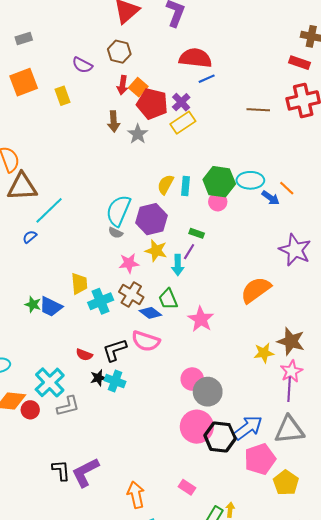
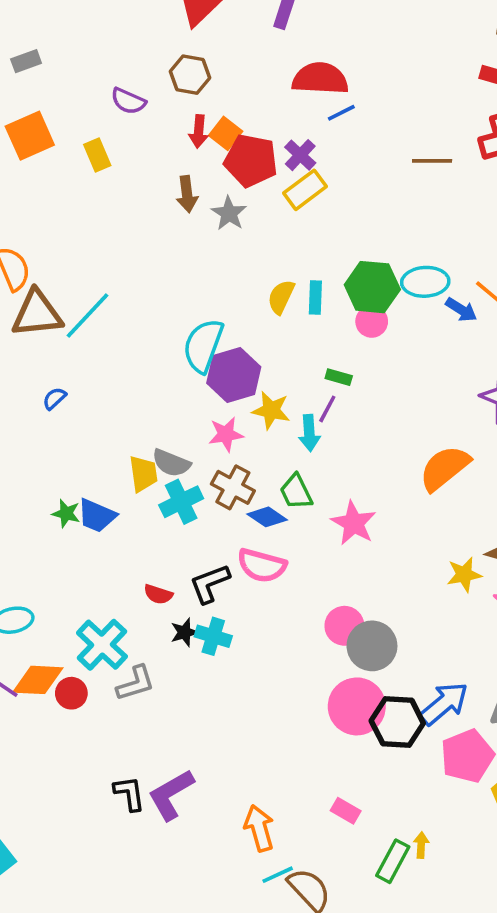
cyan line: (49, 210) -> (88, 316), moved
purple hexagon: (152, 219) -> (234, 375), moved
gray semicircle: (116, 233) -> (171, 463), moved, size x1.5

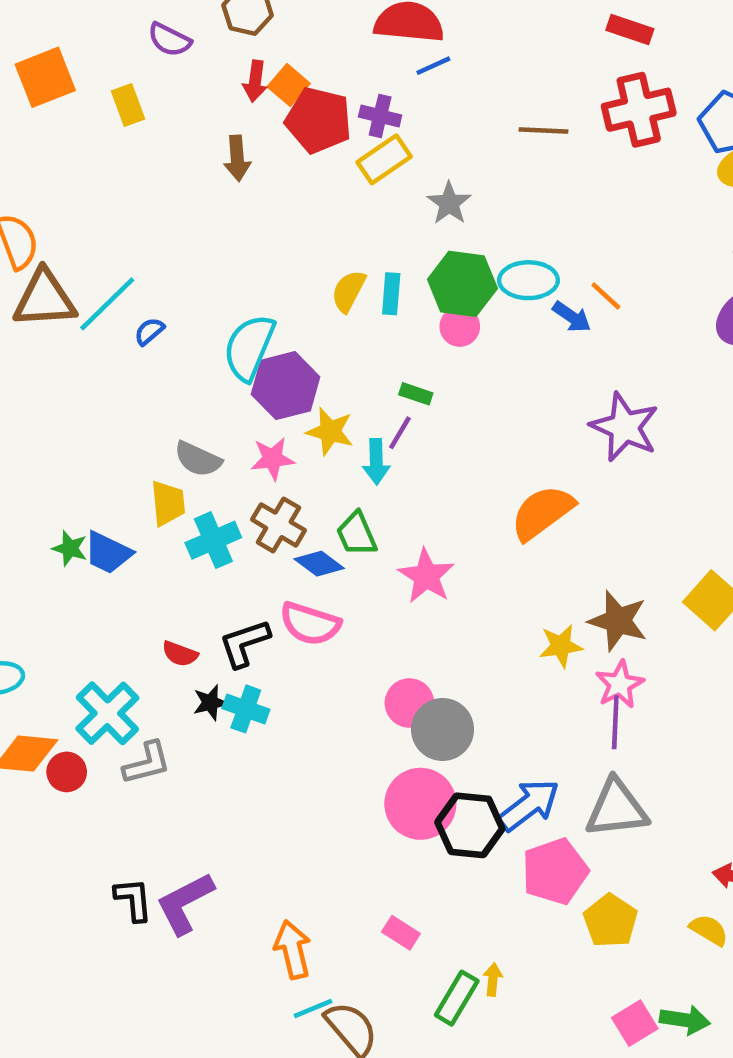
purple cross: (300, 155) -> (380, 116), turned -32
gray star: (229, 213) -> (449, 203), moved
blue semicircle: (54, 398) -> (149, 331), moved
gray semicircle: (171, 463) -> (198, 459), moved

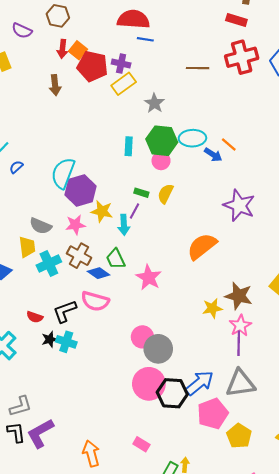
blue line: (433, 66) -> (145, 39), turned 35
yellow semicircle: (348, 291) -> (165, 194), moved
gray L-shape: (147, 763) -> (21, 406), moved

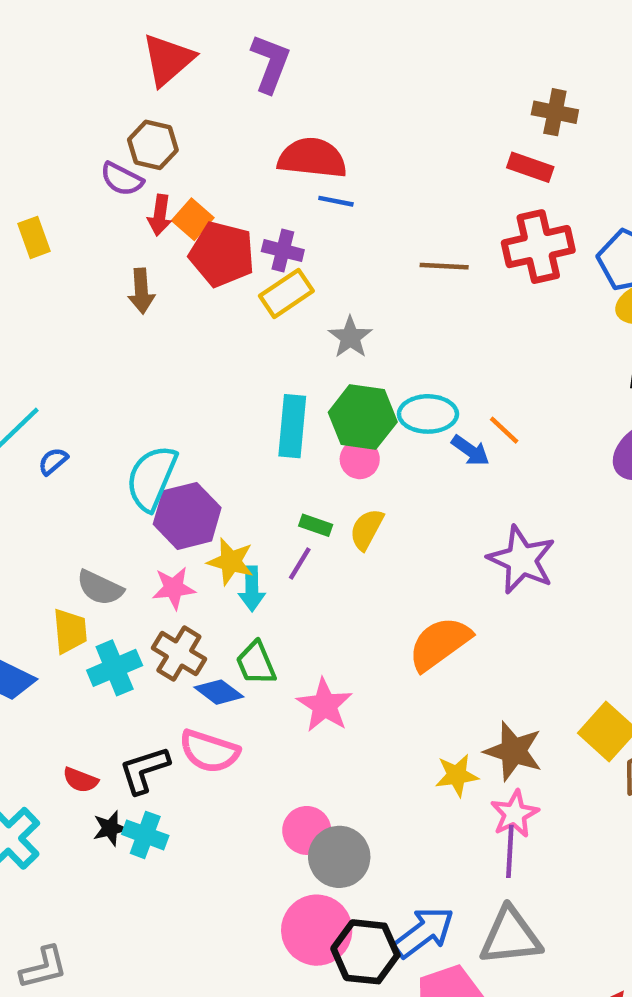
purple semicircle: (22, 31) -> (122, 179), moved
cyan rectangle: (129, 146) -> (292, 426), size x1.5
cyan arrow: (124, 225) -> (252, 589), moved

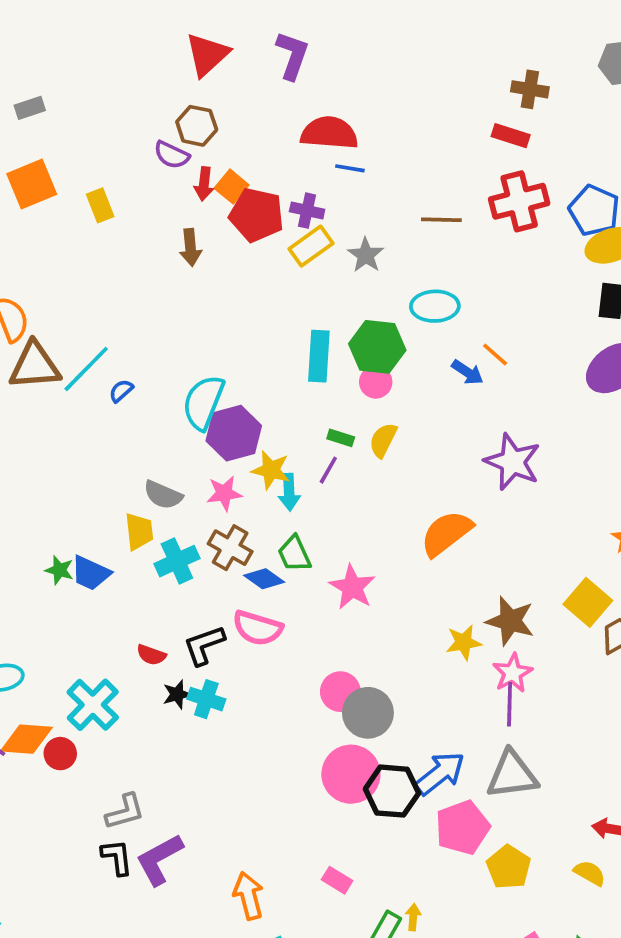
gray star: (350, 337) -> (366, 255), moved
cyan ellipse: (428, 414) -> (435, 306), moved

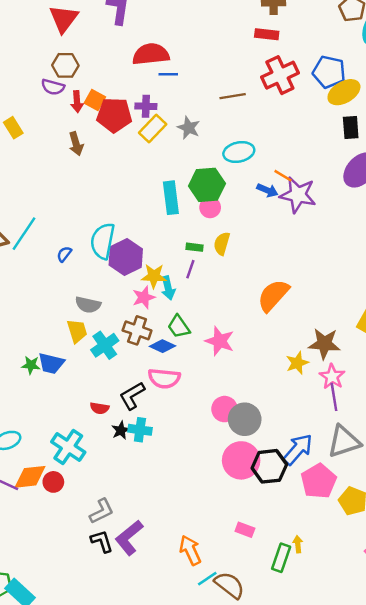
blue semicircle: (121, 391) -> (64, 254), moved
purple star: (513, 462) -> (298, 195), moved
pink star: (224, 493) -> (144, 297), moved

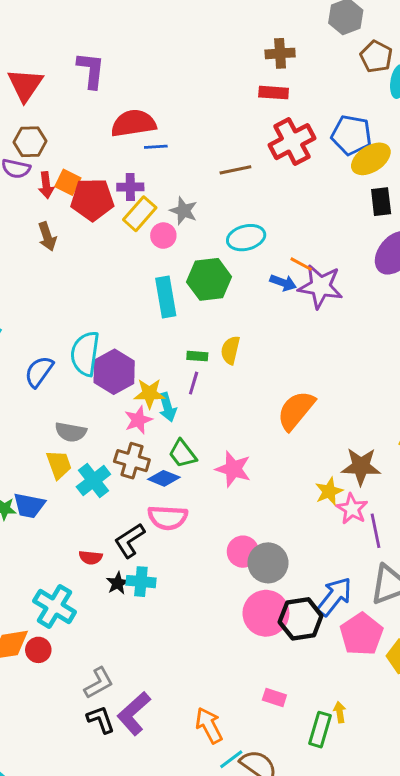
pink circle: (210, 207) -> (163, 236), moved
blue semicircle: (64, 254) -> (39, 372), size x1.6
pink star: (332, 377) -> (352, 509), moved

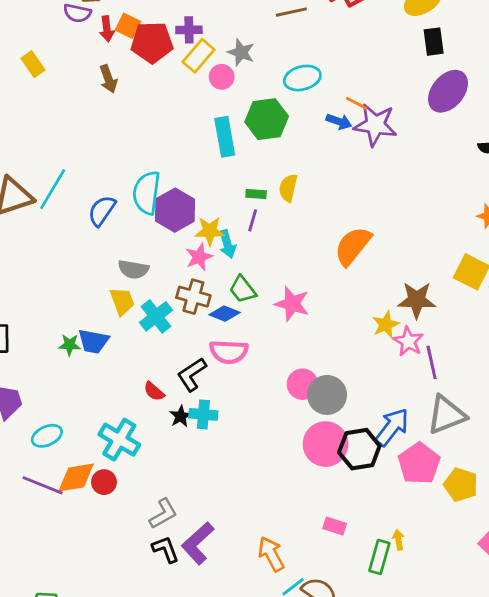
red semicircle: (91, 557) -> (154, 391), turned 35

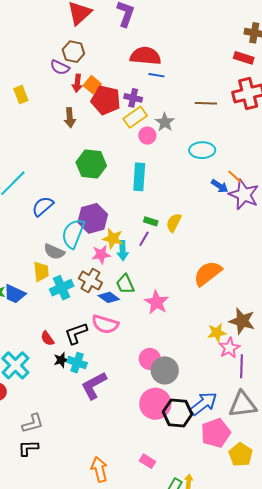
green hexagon: (267, 119) -> (91, 164), moved
cyan semicircle: (147, 193) -> (73, 234), moved
purple L-shape: (198, 543) -> (94, 385), moved
black L-shape: (166, 549) -> (28, 448), turned -85

